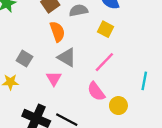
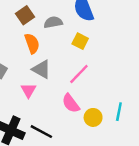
cyan line: (144, 81) -> (119, 112), moved

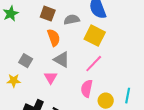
brown square: (25, 15) -> (48, 14), turned -35
yellow square: (80, 41) -> (95, 36), size x1.5
pink semicircle: (71, 103) -> (87, 89), turned 48

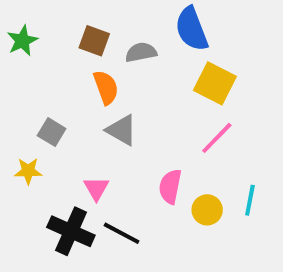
yellow square: (95, 36) -> (215, 83), moved
pink line: (94, 64) -> (217, 138), moved
pink triangle: (51, 78) -> (96, 188), moved

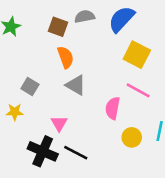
blue semicircle: (192, 29) -> (122, 19), turned 64
gray semicircle: (141, 52) -> (85, 17), moved
pink line: (217, 138) -> (138, 90), turned 75
pink semicircle: (170, 187) -> (113, 108), moved

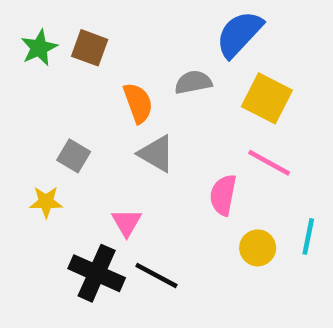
gray semicircle: (85, 17) -> (193, 82), moved
brown square: (58, 27) -> (90, 48), moved

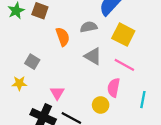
gray triangle: (156, 154) -> (93, 56), moved
pink semicircle: (223, 195) -> (114, 88), moved
yellow circle: (258, 248) -> (101, 105), moved

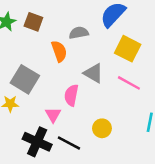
gray semicircle: (89, 27) -> (79, 33), moved
gray square: (32, 62) -> (25, 79), size x1.6
pink semicircle: (114, 88) -> (71, 95), moved

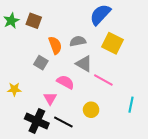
gray semicircle: (79, 33) -> (78, 41), moved
gray square: (25, 79) -> (41, 63), moved, size x0.6
pink line: (129, 83) -> (103, 80), moved
pink semicircle: (71, 95) -> (65, 82), turned 108

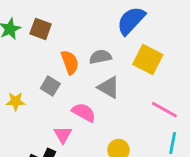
pink line: (103, 80) -> (164, 110), moved
yellow star: (14, 89) -> (16, 101), moved

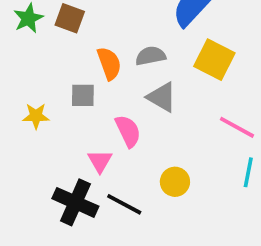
gray square: (50, 86) -> (83, 95), turned -30
pink semicircle: (84, 112) -> (128, 131), turned 35

